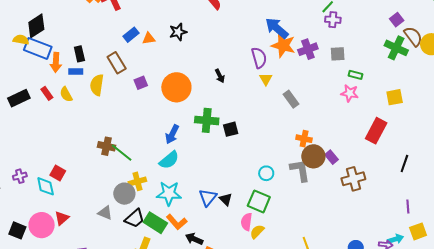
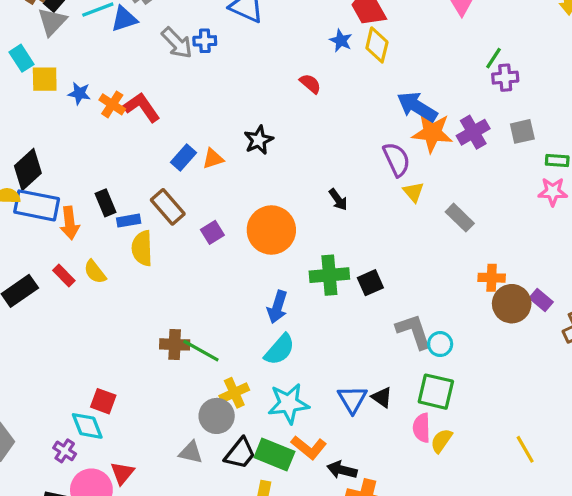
blue rectangle: (76, 72) -> (129, 221), moved
gray L-shape: (300, 170) -> (414, 331), moved
purple cross: (20, 176) -> (65, 451), moved, turned -32

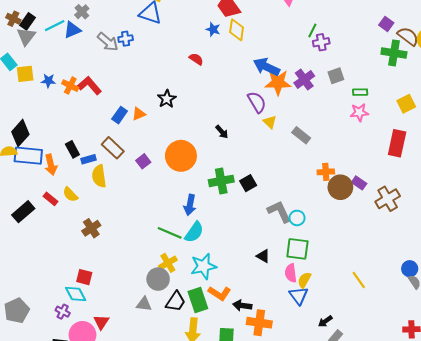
brown cross: (175, 344) -> (91, 228), moved, turned -30
green line: (201, 351) -> (170, 233), moved
blue triangle: (352, 399) -> (299, 296), moved
green rectangle: (274, 454) -> (198, 300), turned 55

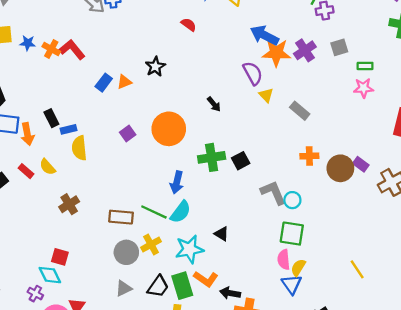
brown rectangle: (113, 148) -> (121, 217), moved, turned -40
orange cross: (326, 172) -> (309, 156), moved
black triangle: (263, 256) -> (222, 234), moved
gray circle: (158, 279) -> (126, 252), moved
gray triangle: (144, 304) -> (124, 288), turned -35

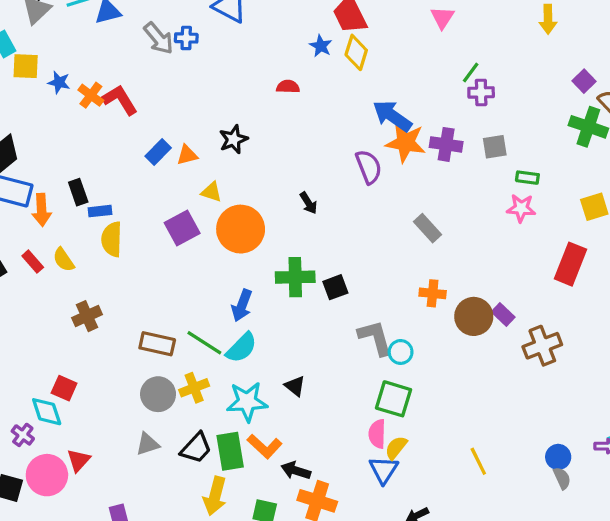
red semicircle: (189, 25) -> (288, 87), turned -42
purple cross: (305, 50) -> (446, 144), turned 35
yellow triangle: (266, 95) -> (211, 192), moved, turned -35
purple square: (128, 134) -> (182, 228), size x1.5

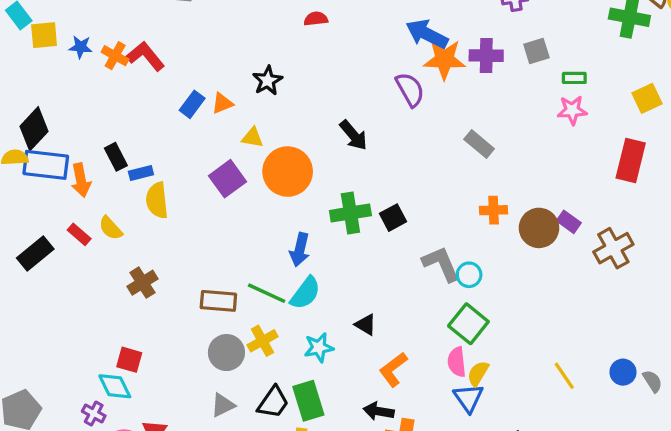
black arrow: (308, 203) -> (353, 135), size x1.4
green square: (393, 399) -> (468, 324), turned 30
cyan star: (247, 402) -> (319, 347), size x0.7
orange L-shape: (264, 446) -> (393, 369), moved, turned 108
blue circle: (558, 457) -> (623, 372), moved

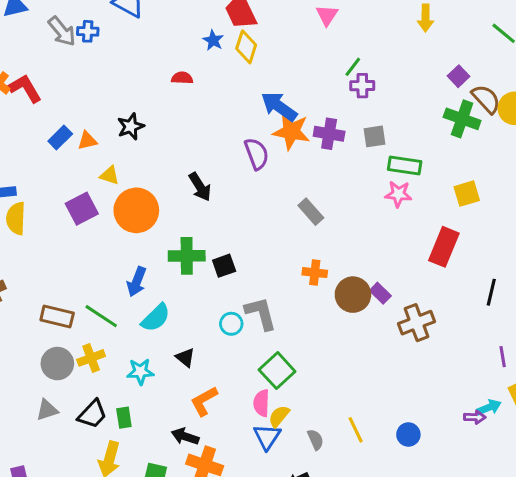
green rectangle: (574, 78) -> (405, 166), size x1.5
cyan circle: (469, 275) -> (231, 324), moved
cyan semicircle: (305, 293) -> (156, 318), moved
gray semicircle: (652, 381) -> (315, 440), moved
green rectangle: (308, 401) -> (124, 418), size x0.6

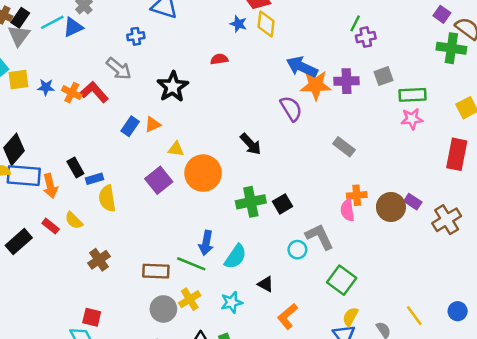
gray arrow: (62, 31) -> (119, 69), moved
black star: (131, 127) -> (173, 87), moved, size x1.4
blue arrow: (137, 282) -> (206, 243), moved
pink semicircle: (261, 403) -> (347, 210), moved

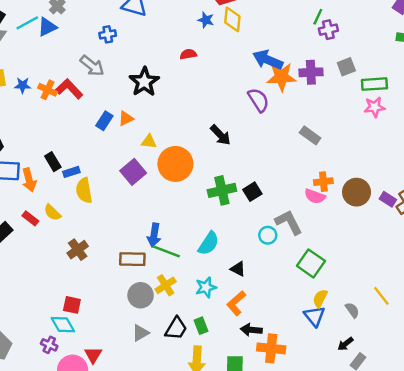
purple rectangle: (413, 202) -> (388, 199), moved
pink semicircle: (347, 210) -> (315, 196), turned -60
blue arrow: (206, 243) -> (154, 235), moved
orange L-shape: (287, 316) -> (236, 303), moved

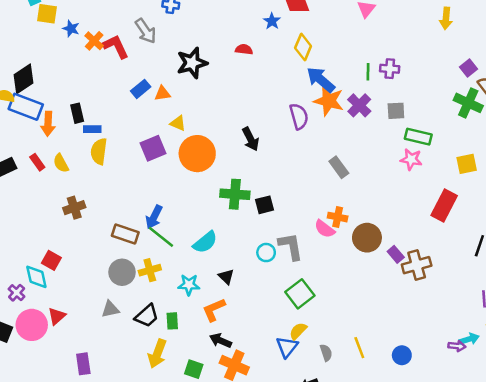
green line: (318, 17) -> (368, 72), moved, turned -42
yellow diamond: (232, 19) -> (303, 47), moved
purple cross: (311, 72) -> (359, 105), turned 30

